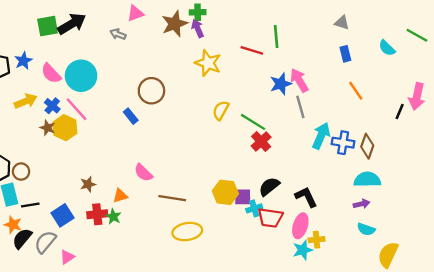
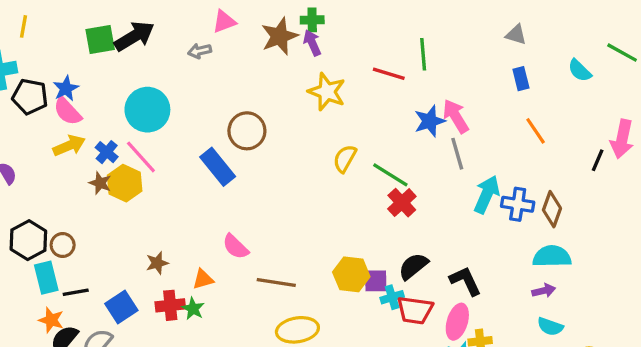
gray arrow: (118, 34) -> (200, 51), turned -35
pink semicircle: (51, 73) -> (67, 111), moved
blue rectangle: (131, 116) -> (218, 167), size x1.6

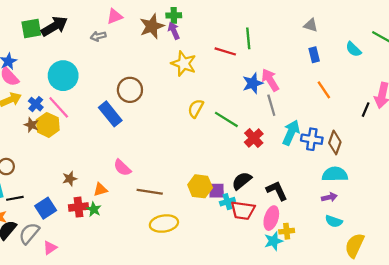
red cross: (402, 203) -> (254, 138), moved

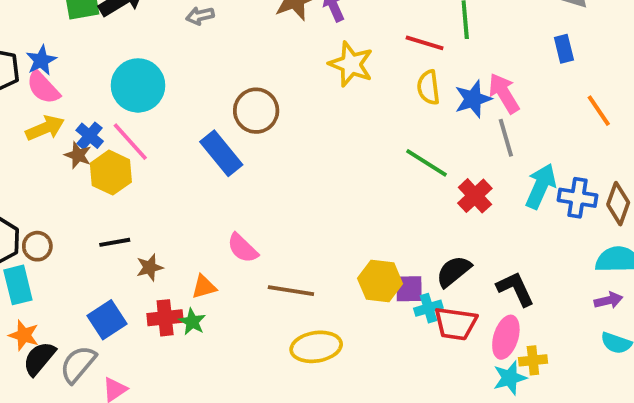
blue rectangle: (314, 55) -> (564, 49), moved
yellow semicircle: (196, 108) -> (428, 87), moved, turned -36
brown star: (31, 125) -> (78, 155), moved
black line: (15, 198) -> (115, 242), moved

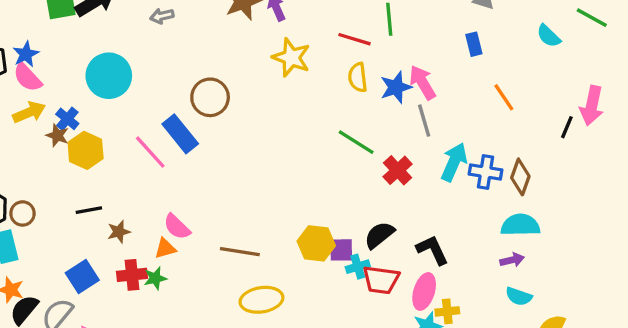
pink line: (130, 142) -> (150, 152), moved
pink semicircle: (243, 248) -> (177, 227), moved
green star: (192, 322) -> (155, 278), turned 30

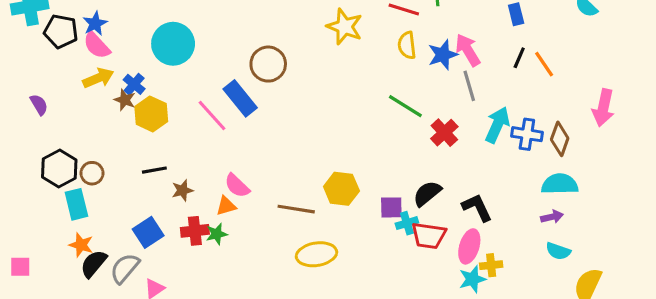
pink arrow: (592, 106) -> (603, 108), moved
black line: (567, 127) -> (519, 58), moved
yellow hexagon: (316, 243) -> (341, 189), moved

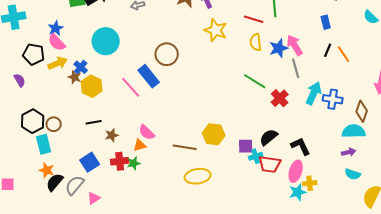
black pentagon: (61, 31) -> (34, 54), moved
brown diamond: (560, 139) -> (362, 111), moved

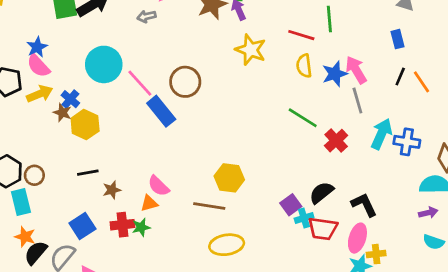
pink line: (131, 87) -> (140, 83), moved
yellow hexagon: (214, 134) -> (229, 178), moved
purple square: (246, 146) -> (291, 205), turned -35

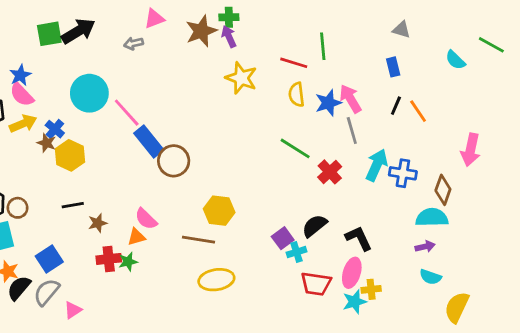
brown circle: (185, 82) -> (174, 161), moved
blue square: (82, 226) -> (49, 259), moved
red trapezoid: (323, 229) -> (316, 284), moved

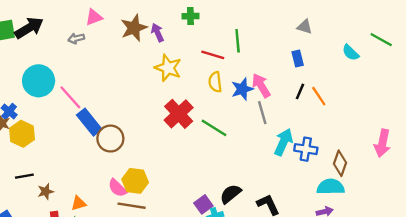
green cross: (229, 17) -> (190, 16), moved
pink arrow: (471, 150) -> (382, 143), moved
red cross: (330, 172) -> (179, 114), moved, size x1.4
yellow hexagon: (219, 211) -> (135, 181), moved
pink semicircle: (146, 219) -> (117, 188), moved

